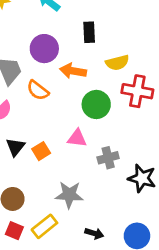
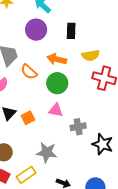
purple circle: (44, 49) -> (36, 30), moved
green circle: (96, 104) -> (57, 83), moved

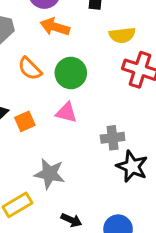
orange arrow: (57, 59) -> (55, 27), moved
orange semicircle: (29, 72) -> (30, 69), moved
gray cross: (78, 127) -> (113, 138), moved

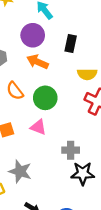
black star: (132, 166) -> (83, 173), turned -30

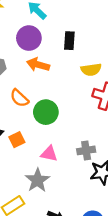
green circle: (45, 98) -> (46, 112), moved
pink triangle: (38, 127) -> (49, 154), moved
gray star: (20, 171) -> (37, 180), turned 30

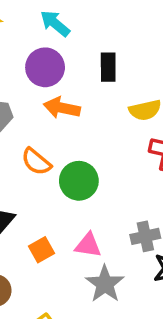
orange square: (17, 140) -> (41, 250), moved
gray star: (37, 180) -> (105, 284), moved

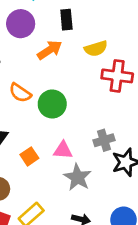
orange arrow: (62, 108) -> (50, 50), moved, turned 140

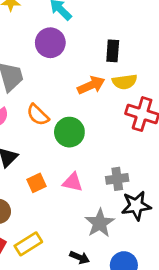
black rectangle: (66, 20) -> (113, 51), moved
orange arrow: (50, 50) -> (91, 85), moved
gray star: (78, 177) -> (100, 223), moved

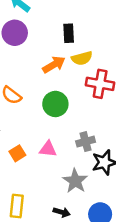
green circle: (69, 132) -> (55, 104), moved
yellow rectangle: (28, 244) -> (17, 206), turned -45

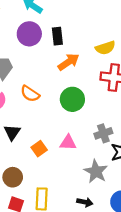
black rectangle: (69, 33) -> (57, 36), moved
yellow semicircle: (82, 58) -> (105, 48), moved

